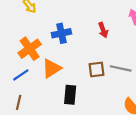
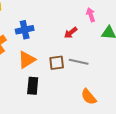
red arrow: (103, 30) -> (71, 33), moved, turned 72
orange triangle: (52, 68) -> (27, 60), moved

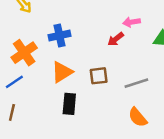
pink arrow: (91, 15) -> (132, 22), moved, turned -80
gray line: (79, 62) -> (136, 83), moved, turned -30

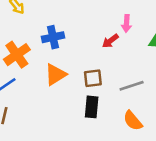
pink arrow: (132, 22) -> (127, 23), turned -77
black rectangle: (69, 104) -> (92, 107), moved

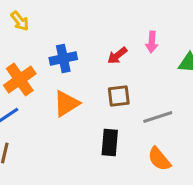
red arrow: (110, 41) -> (117, 55), moved
brown square: (93, 78) -> (119, 96), moved

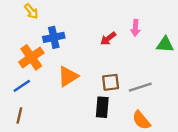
blue cross: (63, 58) -> (54, 37), moved
brown square: (119, 96) -> (111, 82), moved

